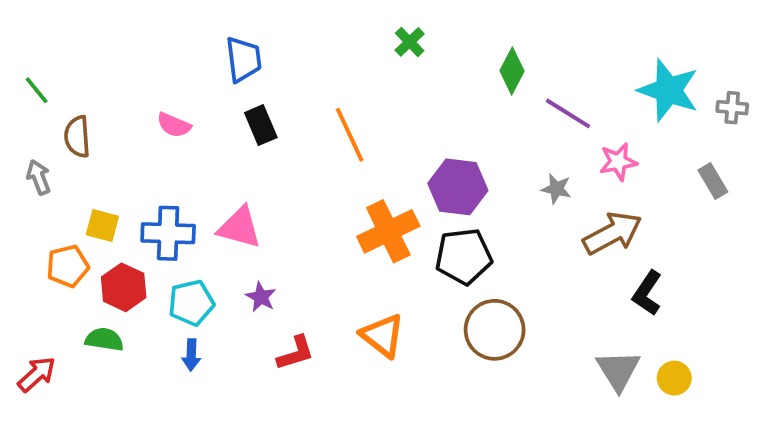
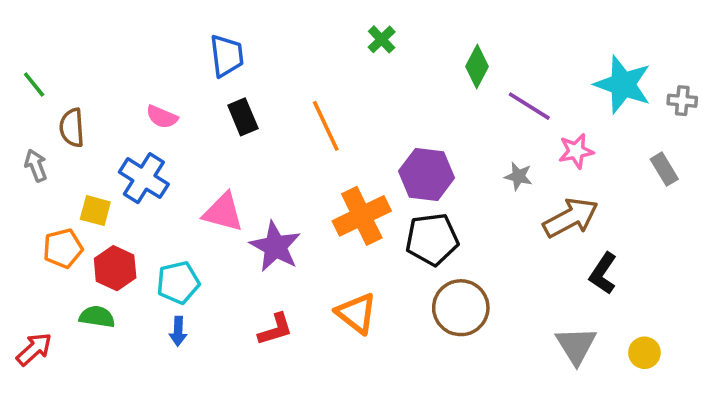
blue cross: (168, 233) -> (144, 178), moved, turned 30
purple star: (261, 297) -> (275, 247), moved, size x1.8
yellow circle: (674, 378) -> (644, 353), moved

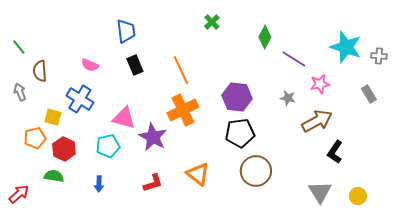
orange cross: (362, 216) -> (183, 110), moved
cyan pentagon: (178, 283) -> (108, 146), moved

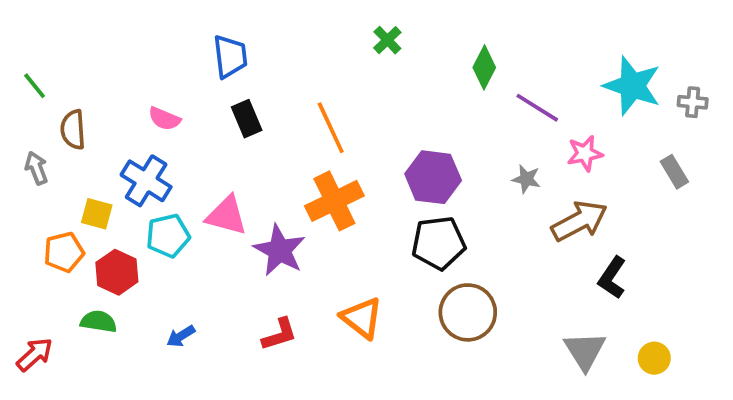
cyan pentagon: (108, 146) -> (168, 236), moved
blue arrow: (99, 184) -> (181, 336), turned 56

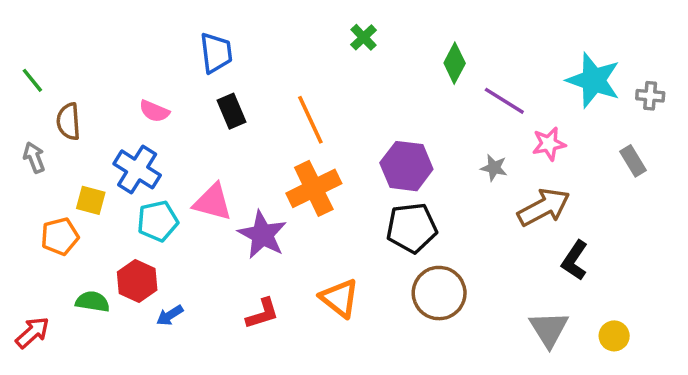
red hexagon: (117, 272) -> (137, 281), moved

